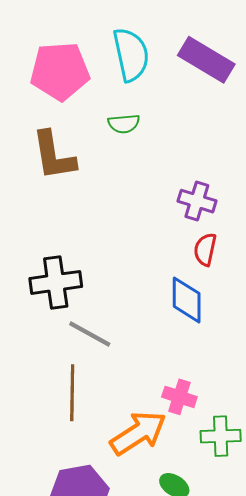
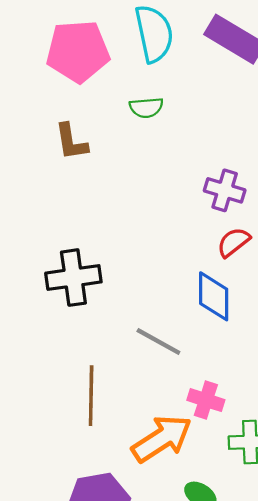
brown L-shape: (54, 156) -> (71, 142), size x0.7
red semicircle: (205, 249) -> (233, 242), turned 40
gray line: (90, 334) -> (158, 342), moved

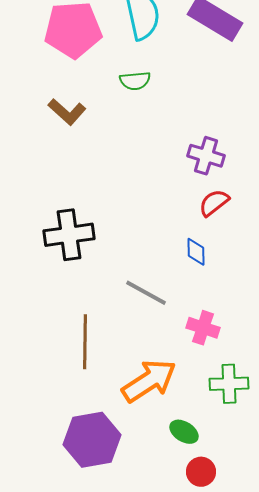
brown L-shape: (71, 142) -> (67, 112), turned -39
blue diamond: (214, 296) -> (196, 252), size x0.6
pink cross: (206, 400) -> (203, 328), moved

